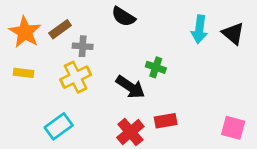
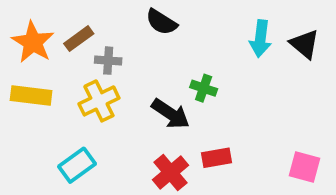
yellow rectangle: (24, 73) -> (31, 95), size x1.5

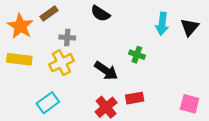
brown rectangle: (79, 39) -> (49, 13), moved
black triangle: (305, 44) -> (190, 27), turned 30
green cross: (204, 88) -> (137, 55), moved

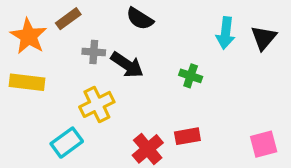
yellow cross: (62, 63) -> (97, 104), moved
black arrow: (106, 71) -> (127, 65), moved
pink square: (190, 104) -> (264, 144), turned -30

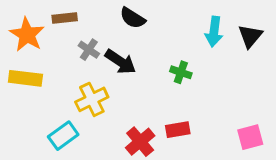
brown rectangle: (68, 19) -> (65, 18), turned 30
gray cross: (94, 52) -> (89, 50), turned 30

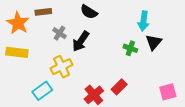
black triangle: (250, 36) -> (154, 42), moved
black arrow: (120, 62) -> (81, 41), turned 90
green cross: (181, 72) -> (130, 48), moved
red rectangle: (178, 130) -> (119, 87), turned -35

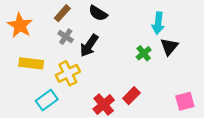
brown rectangle: (43, 12) -> (62, 13), moved, turned -42
green cross: (130, 48) -> (144, 53), turned 32
yellow rectangle: (17, 52) -> (31, 63), moved

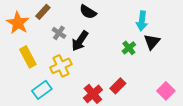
brown rectangle: (62, 13) -> (43, 12), moved
yellow rectangle: (31, 63) -> (28, 57), turned 55
pink square: (185, 101) -> (166, 91), turned -30

